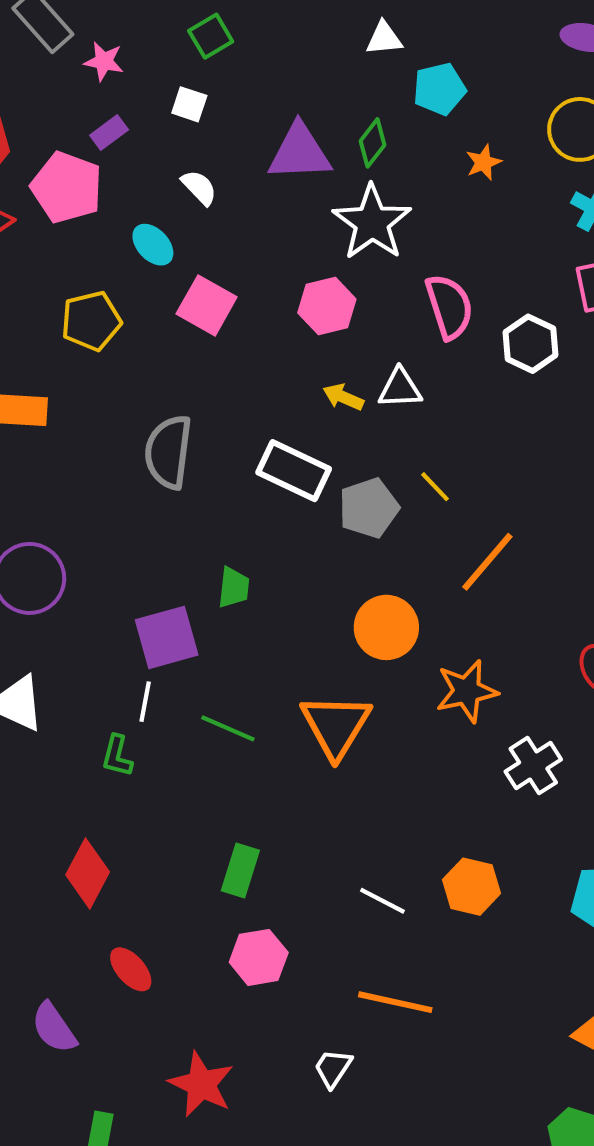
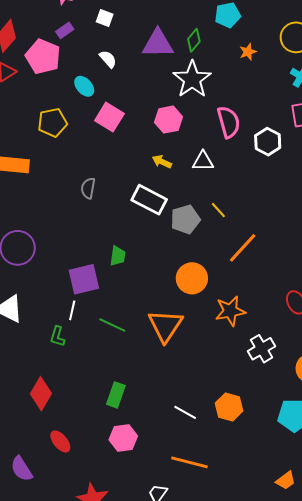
yellow arrow: (343, 397) -> (162, 162), moved
gray semicircle: (168, 452) -> (88, 188), size x0.6

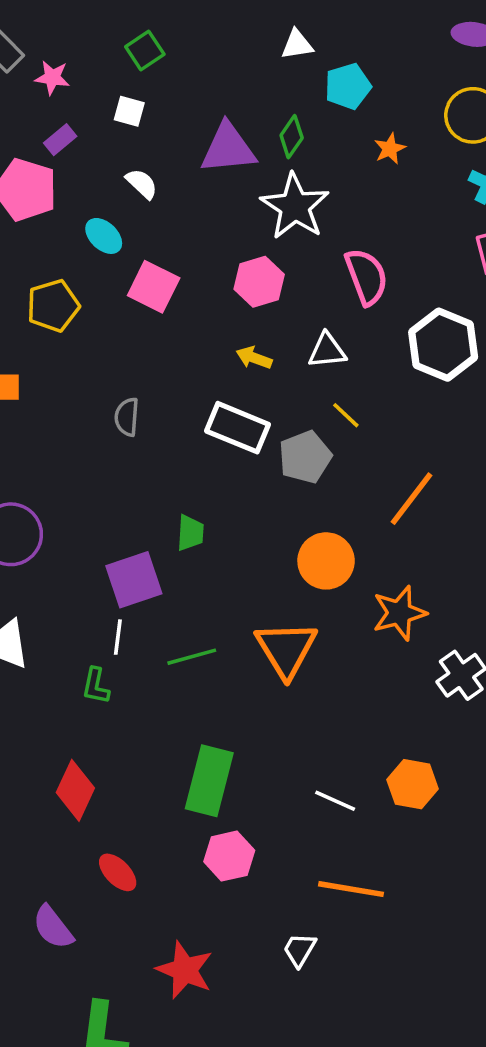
white hexagon: (268, 142) -> (443, 345), moved, size x1.4
yellow line: (218, 210) -> (346, 415), moved
green line: (112, 325) -> (192, 657), turned -36
green rectangle: (116, 395) -> (209, 781), size x1.5

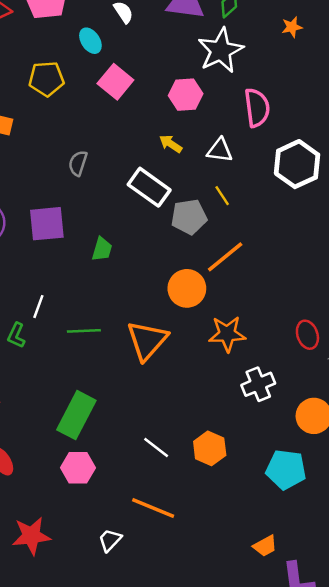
orange line: (412, 499) -> (225, 257), moved
purple square: (134, 580) -> (47, 224), moved
red star: (185, 970) -> (31, 536), turned 30

